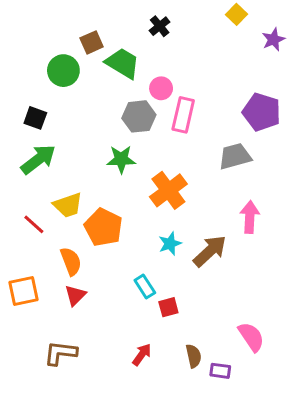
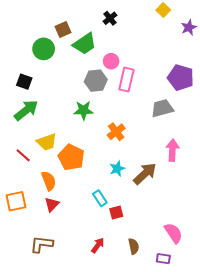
green trapezoid: (123, 63) -> (85, 44), turned 115
orange cross: (168, 190) -> (116, 132), size x0.7
purple rectangle: (220, 371) -> (163, 259), moved

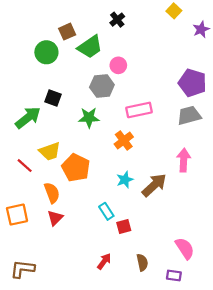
pink rectangle: (126, 80) -> (139, 110), moved, turned 65
black square: (24, 82) -> (53, 98), moved
gray trapezoid: (162, 108) -> (189, 115), moved
brown L-shape: (42, 244) -> (22, 269), moved

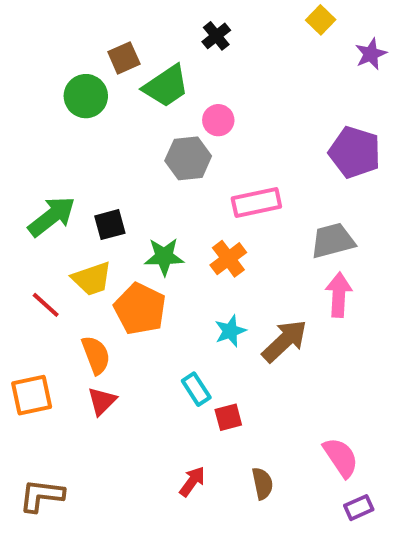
black square: (53, 98) -> (110, 225), moved, turned -35
gray trapezoid: (189, 115) -> (333, 241), moved
green star: (89, 118) -> (164, 257), moved
purple rectangle: (174, 276) -> (359, 508), moved, turned -32

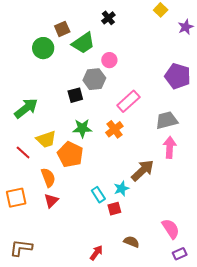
pink rectangle: (256, 202) -> (128, 101), turned -30
black square: (110, 225) -> (75, 95), moved
cyan star: (230, 331) -> (121, 189), moved
red arrow: (192, 481) -> (96, 253), moved
brown semicircle: (262, 483) -> (131, 242), turned -56

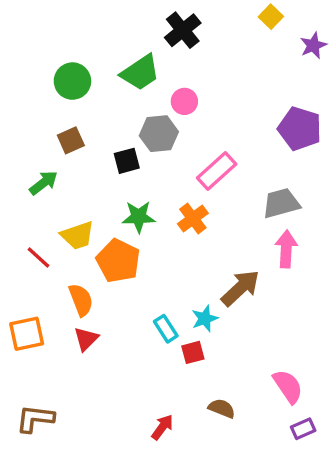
black cross: (108, 18) -> (183, 30), size x1.5
brown square: (62, 29) -> (71, 140), moved
green arrow: (26, 108) -> (44, 183), size x0.7

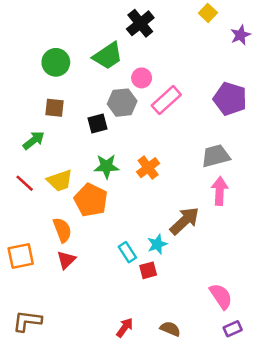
brown square: (71, 140) -> (55, 108), turned 30
pink rectangle: (217, 171) -> (166, 100), moved
red line: (39, 257) -> (25, 183), moved
brown semicircle: (222, 408) -> (170, 329), moved

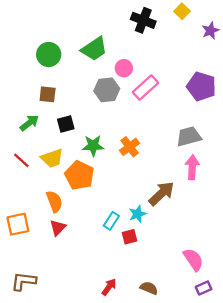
black cross: (140, 23) -> (143, 20), moved, turned -30
black square: (97, 123) -> (66, 124), moved
cyan rectangle: (127, 252) -> (111, 221), turned 66

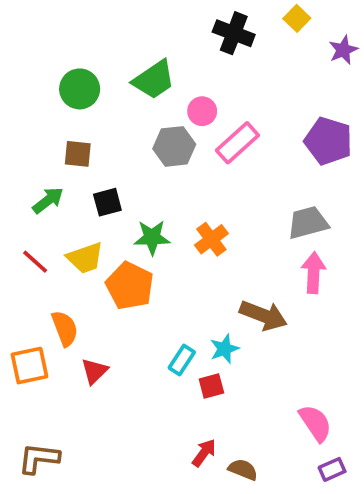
brown arrow: (161, 193) -> (263, 315), turned 64
orange semicircle: (54, 201) -> (65, 328), moved
red arrow: (109, 287) -> (204, 453), moved

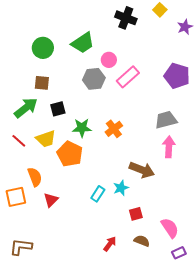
green arrow: (48, 200) -> (26, 108), size x1.4
red square: (211, 386) -> (136, 214), moved
brown semicircle: (243, 469) -> (142, 241), moved

